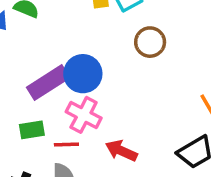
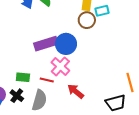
brown circle: (150, 42) -> (87, 20), moved
green rectangle: (32, 130) -> (23, 77), moved

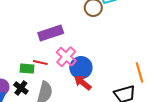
blue circle: (66, 44) -> (81, 68), moved
red line: (47, 80) -> (40, 63), moved

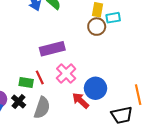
red line: (40, 63) -> (40, 77), turned 48
blue circle: (81, 68) -> (96, 88), moved

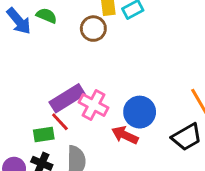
brown circle: (97, 27) -> (93, 29), moved
purple rectangle: (52, 49) -> (67, 98), moved

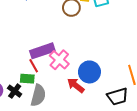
green rectangle: (44, 135) -> (27, 79), moved

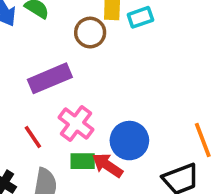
purple rectangle: (42, 51) -> (50, 78), moved
green rectangle: (27, 79) -> (83, 161), moved

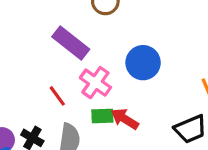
purple rectangle: (50, 78) -> (71, 43), turned 63
blue circle: (129, 141) -> (143, 63), moved

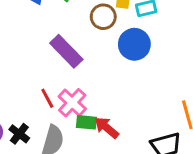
blue circle: (143, 63) -> (134, 44), moved
pink cross: (95, 83) -> (72, 103), moved

